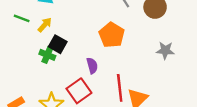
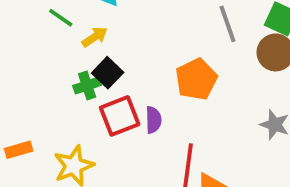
green cross: (47, 55) -> (87, 85), turned 35
red square: (79, 91) -> (120, 116), moved

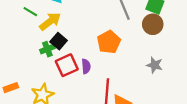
yellow arrow: (95, 37) -> (50, 21), size x1.5

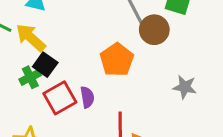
yellow arrow: (50, 21) -> (31, 38), turned -95
brown circle: (153, 24) -> (154, 30), moved

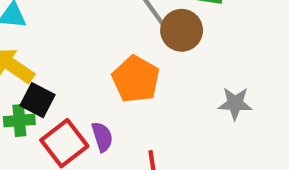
green cross: (30, 77) -> (19, 120), turned 30

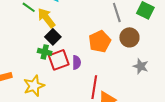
brown circle: (182, 30) -> (129, 37), moved
green cross: (19, 120) -> (45, 52), moved

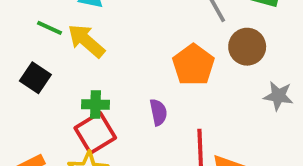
black square: (53, 37) -> (35, 78), moved
red square: (59, 60) -> (95, 133), moved

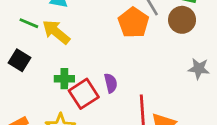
brown circle: (247, 47) -> (182, 20), moved
orange pentagon: (193, 65) -> (133, 23), moved
red square: (95, 133) -> (84, 94), moved

